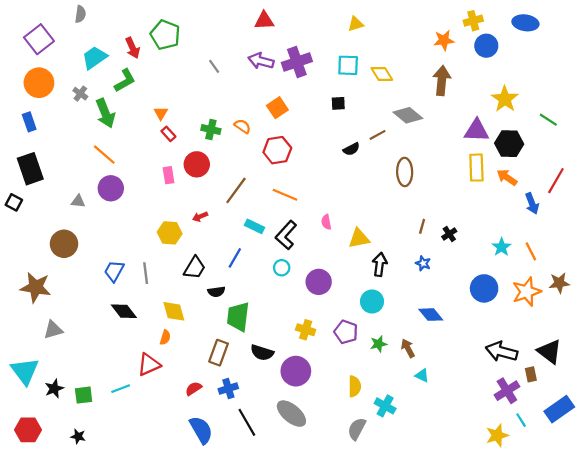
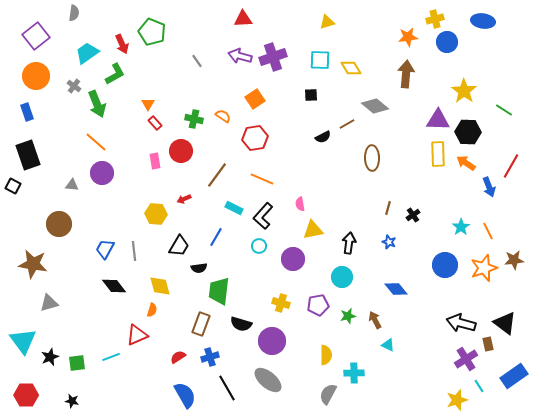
yellow triangle: (359, 238) -> (313, 230), moved
purple pentagon: (346, 332) -> (318, 305), turned -30
cyan cross: (385, 406) -> (354, 373), turned -30

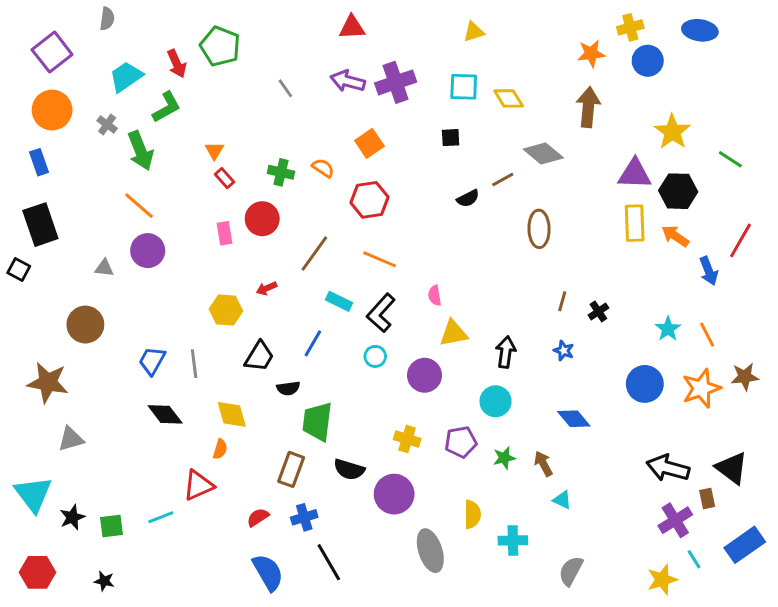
gray ellipse: (268, 380) -> (430, 551), moved, turned 32
gray semicircle: (328, 394) -> (571, 571), moved

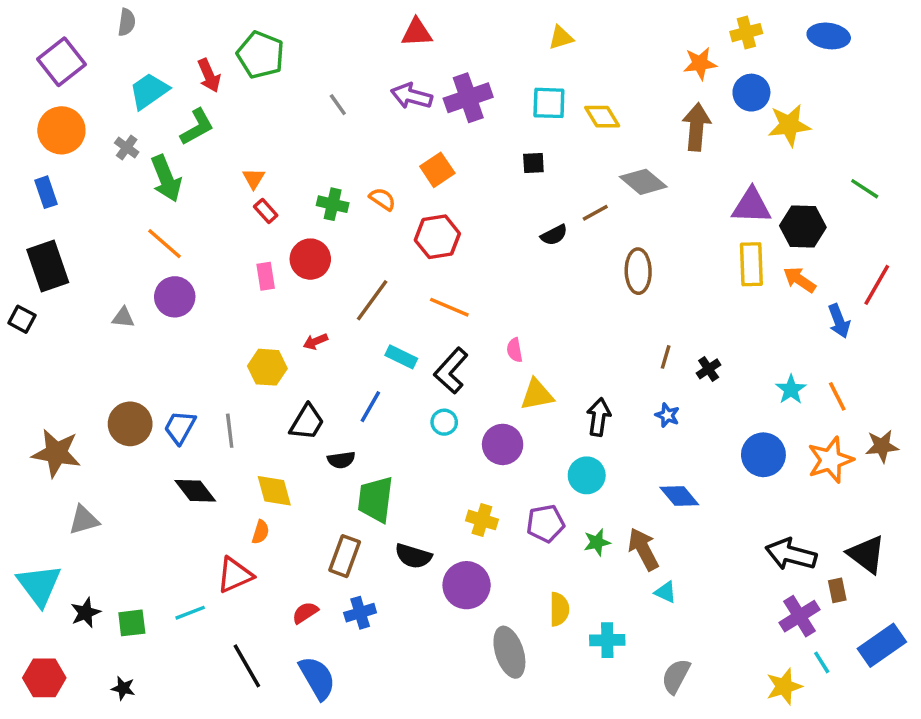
blue circle: (648, 61) -> (751, 93), moved
yellow star: (672, 132) -> (789, 125), moved, turned 30
brown circle: (85, 325) -> (130, 424), moved
brown arrow: (543, 464) -> (643, 549), size x1.4
black line: (329, 562) -> (247, 666), moved

